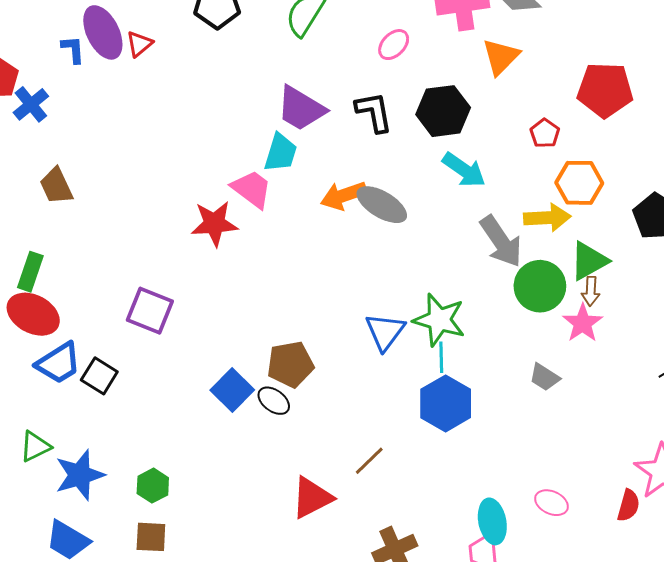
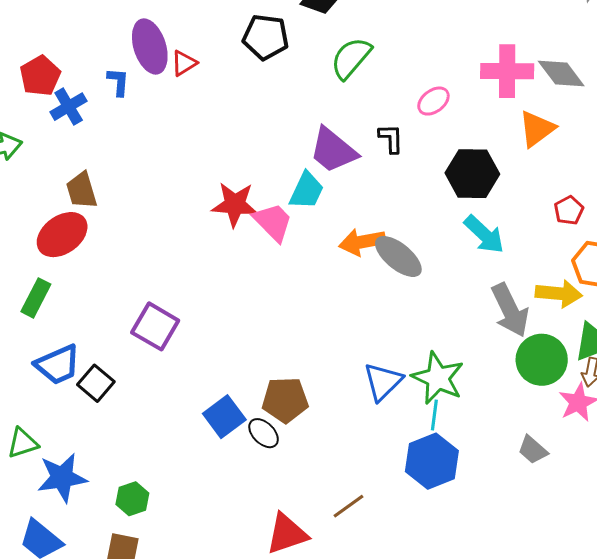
blue L-shape: (73, 50) -> (118, 82), moved
black L-shape: (374, 112) -> (391, 139), moved, size x0.7
red star: (214, 224) -> (235, 204), moved
green rectangle: (30, 272) -> (36, 298), moved
red ellipse: (33, 314) -> (62, 235), moved, turned -72

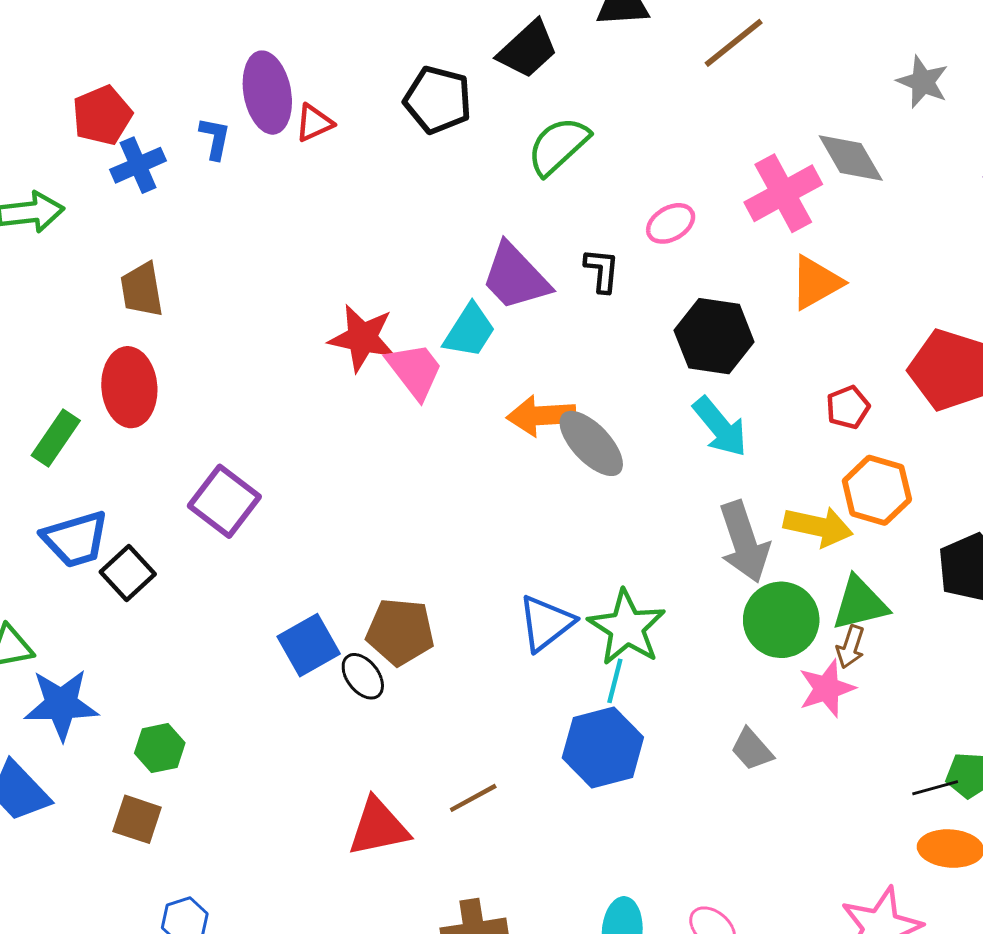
pink cross: (507, 71) -> (783, 193), turned -36
gray diamond: (561, 73) -> (851, 158), moved
red ellipse: (62, 235) -> (129, 387), moved, turned -66

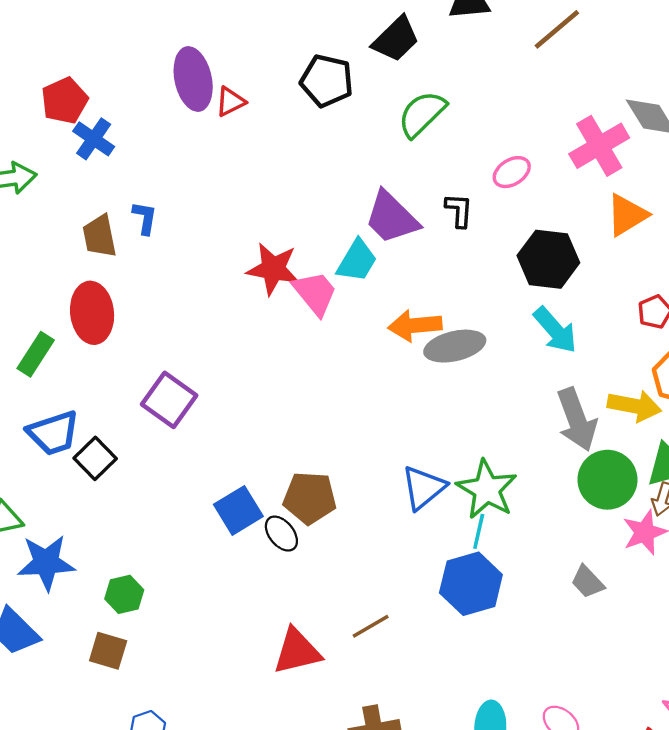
blue L-shape: (215, 138) -> (145, 218), moved
blue cross: (138, 165) -> (94, 139), turned -30
gray ellipse: (591, 443) -> (455, 346), turned -58

